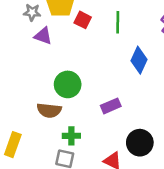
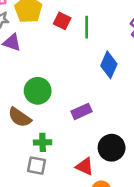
red square: (83, 20) -> (62, 21), moved
brown semicircle: (49, 110) -> (20, 117), turned 30

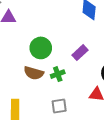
green cross: (43, 142) -> (58, 74), moved

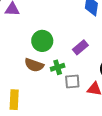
gray square: (59, 106) -> (72, 82), moved

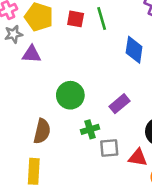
brown semicircle: (34, 65) -> (42, 131), moved, turned -96

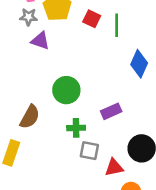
red triangle: (138, 158) -> (114, 167), turned -36

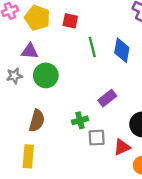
gray star: (28, 17) -> (14, 76), moved
green line: (117, 25) -> (92, 47), moved
green circle: (66, 90) -> (46, 75), moved

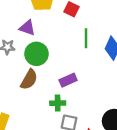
purple rectangle: (107, 98) -> (68, 80), moved
brown semicircle: (37, 121) -> (29, 79), moved

